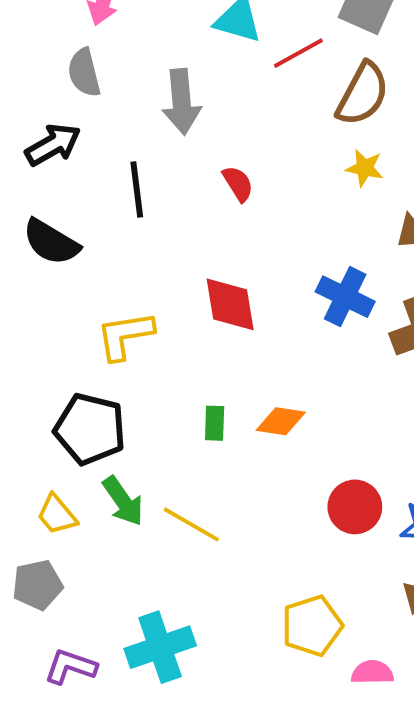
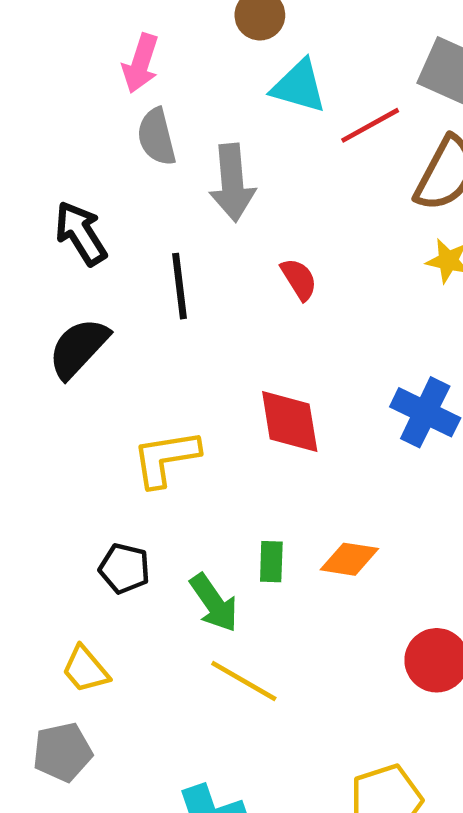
gray semicircle: (84, 73) -> (157, 137), moved
black arrow: (53, 145) -> (81, 233), turned -92
black semicircle: (51, 242) -> (79, 348), turned 102
black pentagon: (90, 429) -> (124, 568), size x0.6
green arrow: (123, 501) -> (214, 603), moved

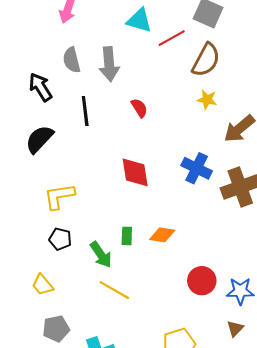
gray semicircle: (157, 137) -> (72, 60), moved
yellow L-shape: (166, 458) -> (59, 196), moved
gray pentagon: (62, 752) -> (56, 329), moved

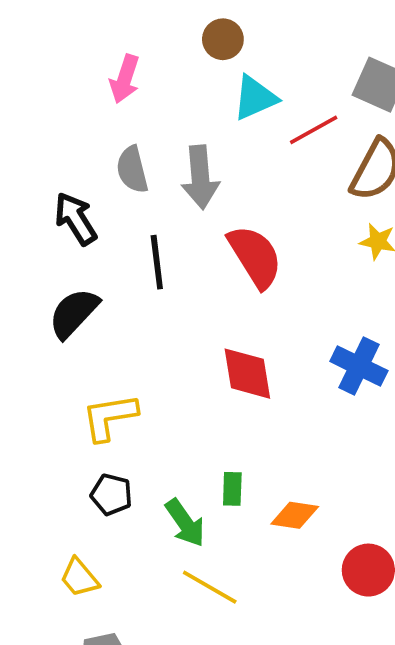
cyan triangle: (139, 20) -> (255, 98), turned -40
red semicircle: (139, 108) -> (255, 256), size x1.8
orange diamond: (162, 235) -> (295, 515), moved

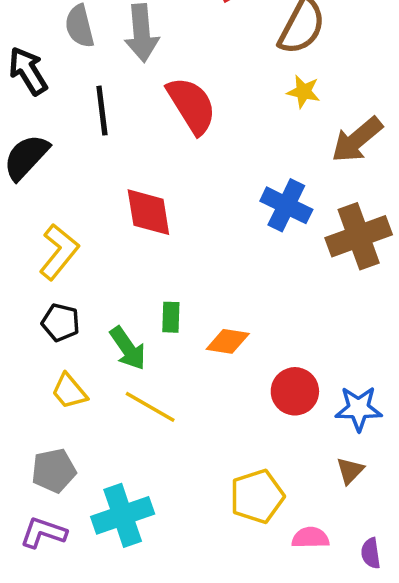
red diamond: (247, 374) -> (148, 212), moved
yellow L-shape: (110, 417) -> (59, 252), turned 138
yellow trapezoid: (79, 578) -> (69, 391), moved

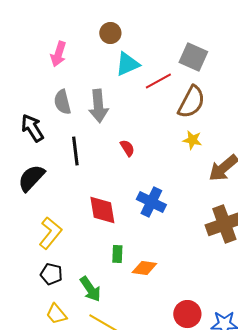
red semicircle: (192, 105) -> (127, 148), size x0.5
blue cross: (286, 205) -> (151, 202), moved
green rectangle: (171, 317) -> (117, 254), moved
orange diamond: (228, 341) -> (144, 268), moved

